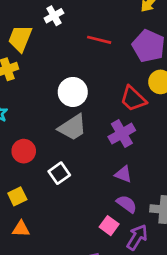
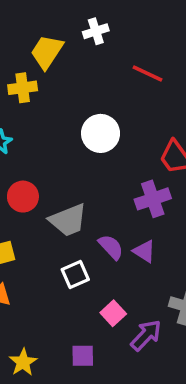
gray trapezoid: (72, 127) -> (68, 220), moved
white square: (59, 173) -> (75, 275), moved
purple semicircle: (127, 204) -> (111, 247), moved

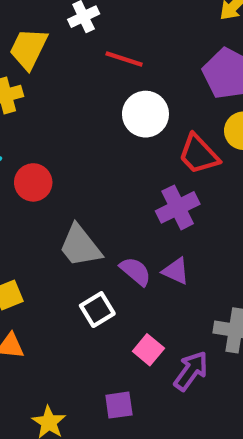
red line: (147, 73) -> (124, 59), moved
white circle: (101, 133) -> (145, 114), moved
red circle: (23, 197) -> (33, 182), moved
gray trapezoid: (68, 220) -> (80, 246), turned 81

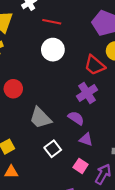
white circle: (145, 114) -> (53, 50), moved
purple semicircle: (135, 271) -> (76, 118), moved
purple triangle: (176, 271) -> (86, 139), moved

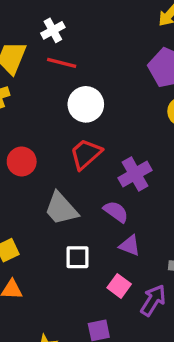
red line: (52, 22) -> (62, 63), moved
red trapezoid: (95, 65) -> (86, 154), moved, turned 95
white square: (53, 149) -> (78, 257), turned 35

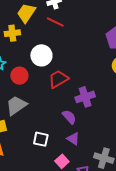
white circle: (86, 104) -> (41, 55), moved
gray trapezoid: (61, 209) -> (16, 105), moved, turned 85

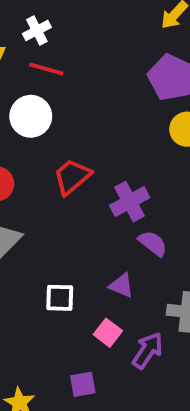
white circle: (41, 55) -> (31, 116), moved
purple semicircle: (69, 117) -> (153, 243), moved

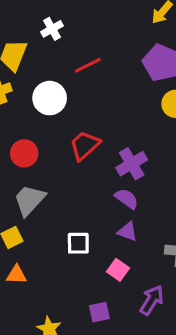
red line: (46, 69) -> (88, 65), moved, turned -40
purple semicircle: (153, 243) -> (127, 199), moved
purple arrow: (148, 351) -> (152, 300), moved

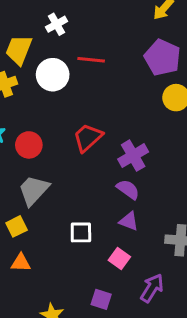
red line: (88, 65) -> (91, 60), turned 32
white circle: (50, 98) -> (53, 75), moved
purple square: (99, 312) -> (101, 299), turned 30

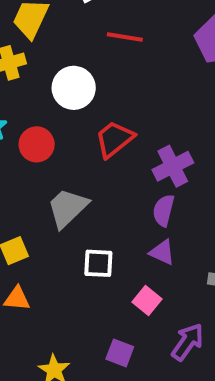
white circle: (53, 75) -> (74, 88), moved
purple semicircle: (128, 189) -> (164, 210), turned -115
gray trapezoid: (34, 190) -> (68, 208), moved

